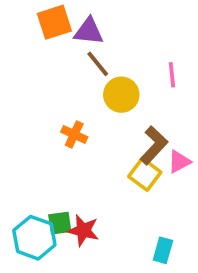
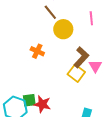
pink triangle: (179, 162) -> (95, 66), turned -32

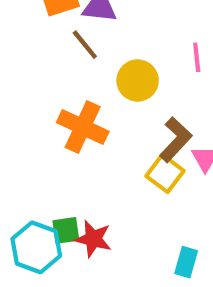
brown line: (50, 12) -> (85, 45), moved
orange cross: (37, 51) -> (83, 127), size x1.6

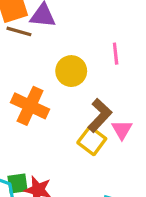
brown line: (85, 45) -> (19, 31), moved, turned -35

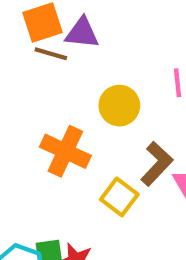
yellow square: (92, 141) -> (119, 197), moved

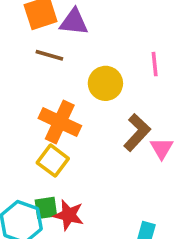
brown line: (51, 54) -> (49, 55), moved
yellow square: (119, 197) -> (53, 161), moved

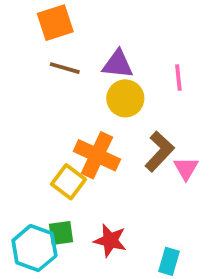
purple triangle: (74, 22) -> (118, 64), moved
orange cross: (60, 122) -> (97, 155), moved
red star: (69, 215) -> (110, 240), moved

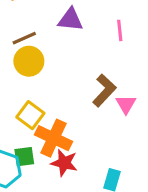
brown line: (65, 68) -> (24, 38), moved, turned -40
yellow circle: (125, 98) -> (29, 61), moved
orange cross: (97, 155) -> (53, 138), moved

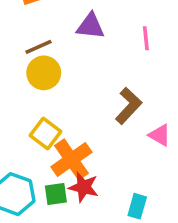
pink triangle: (126, 104) -> (160, 135), moved, turned -30
orange cross: (53, 138) -> (71, 159), turned 30
green square: (24, 157) -> (56, 194), moved

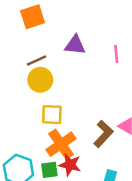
brown L-shape: (129, 106) -> (103, 134), moved
yellow square: (45, 133) -> (52, 115), moved, turned -35

